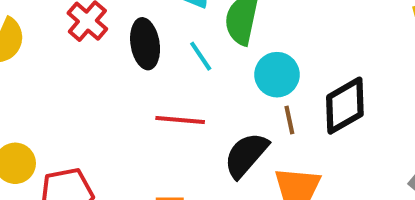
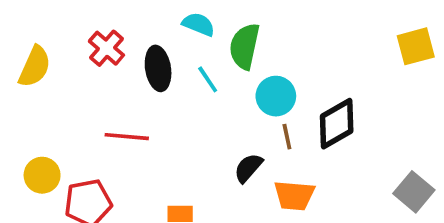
red line: (180, 120) -> (127, 137), moved
black semicircle: (246, 155) -> (248, 168), size x0.7

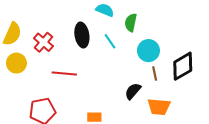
green semicircle: (245, 46) -> (131, 23), size x0.7
red cross: (106, 48) -> (43, 42), moved
yellow circle: (42, 175) -> (16, 63), moved

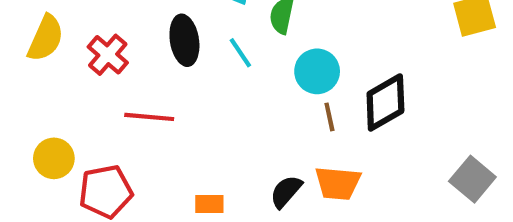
yellow circle: (16, 63) -> (54, 158), moved
black semicircle: (133, 91) -> (286, 192), moved

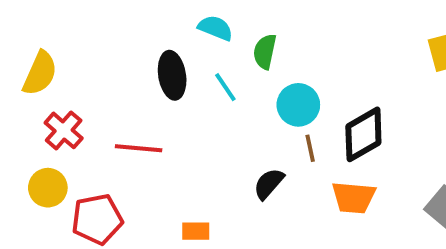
red cross: (108, 55) -> (64, 130), moved
orange trapezoid: (338, 183) -> (354, 198), moved
black semicircle: (286, 192) -> (269, 184), moved

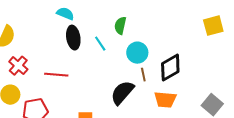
cyan semicircle: (215, 28) -> (65, 14), moved
black semicircle: (269, 184) -> (122, 93), size x1.5

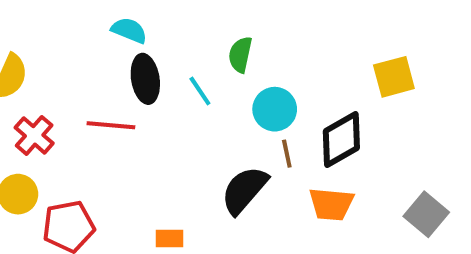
yellow square: (213, 26) -> (394, 77), moved
red line: (56, 75) -> (111, 125), moved

